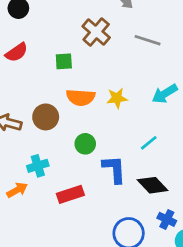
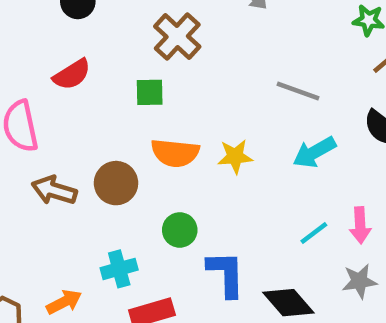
brown cross: (96, 32) -> (177, 37), moved
gray line: (148, 40) -> (298, 91), moved
cyan line: (149, 143) -> (314, 233), moved
cyan cross: (38, 166) -> (119, 269), moved

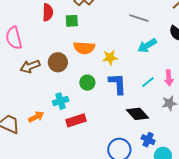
red semicircle: (72, 74) -> (48, 12), moved, turned -54
yellow star: (235, 156) -> (110, 57), moved
brown arrow: (54, 190) -> (30, 66), turned -36
blue L-shape: (226, 274) -> (117, 84), moved

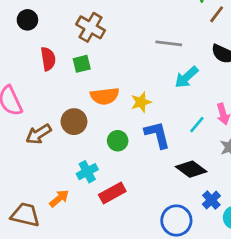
blue cross: (148, 140) -> (211, 200), turned 32

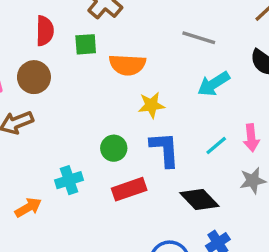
orange semicircle: (105, 96) -> (127, 65), moved
brown circle: (74, 122) -> (34, 77), moved
red rectangle: (112, 193) -> (129, 189), moved

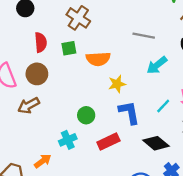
green circle: (114, 148) -> (86, 115), moved

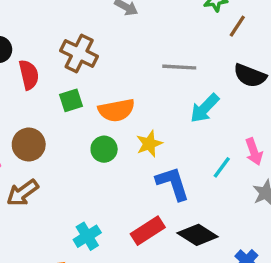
red semicircle: (41, 42) -> (29, 75), moved
green circle: (86, 115) -> (104, 149), moved
black diamond: (156, 143) -> (198, 235), moved

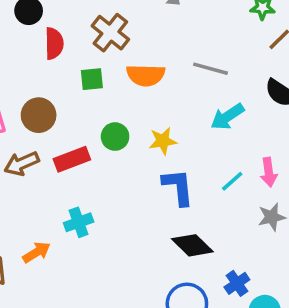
orange semicircle: (116, 110) -> (146, 75), moved
red rectangle: (148, 231) -> (72, 159), moved

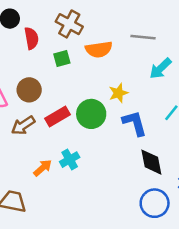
green circle: (115, 137) -> (91, 114), moved, size x1.5
black diamond: (192, 245) -> (151, 162), turned 44
orange arrow: (37, 252) -> (43, 168), moved

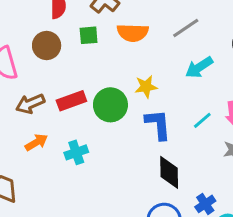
gray line: (143, 37) -> (186, 28), turned -50
brown circle: (29, 90) -> (47, 46), moved
orange arrow: (43, 168) -> (36, 142), moved

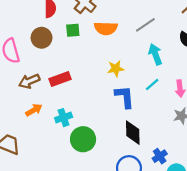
cyan arrow: (199, 67) -> (155, 54), turned 102
green circle: (110, 105) -> (83, 139), moved
cyan line: (202, 120) -> (152, 84), moved

